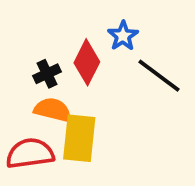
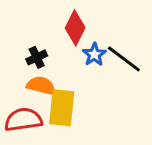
blue star: (123, 36) -> (94, 55), moved
red diamond: (87, 62) -> (75, 28), moved

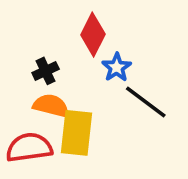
black line: (124, 59) -> (146, 102), moved

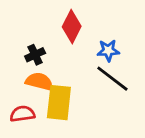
blue star: (117, 67) -> (108, 50), moved, turned 30
red semicircle: (29, 148) -> (22, 114), size x0.7

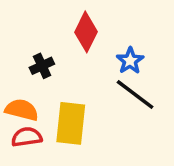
blue star: (108, 50) -> (130, 61), turned -30
orange semicircle: (39, 81) -> (22, 110), moved

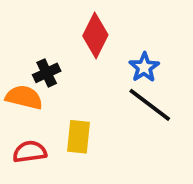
orange semicircle: (22, 110) -> (24, 97), moved
yellow rectangle: (71, 123) -> (78, 137), size x0.7

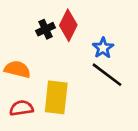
black cross: (47, 73) -> (45, 29), moved
yellow rectangle: (78, 137) -> (56, 97), size x1.4

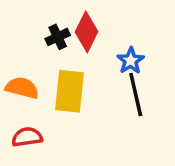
black line: (107, 75) -> (136, 95), turned 40
yellow rectangle: (56, 97) -> (70, 91), moved

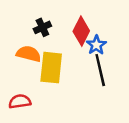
red diamond: (86, 32) -> (81, 31), moved
orange semicircle: (22, 88) -> (29, 54), moved

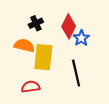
black line: (100, 70) -> (76, 73), moved
red semicircle: (20, 101) -> (31, 87), moved

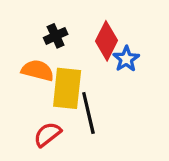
black line: (76, 73) -> (88, 113), moved
red semicircle: (31, 87) -> (47, 134), turned -30

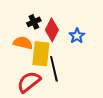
red diamond: (106, 41) -> (52, 30), moved
red semicircle: (47, 134) -> (29, 82), size x1.4

